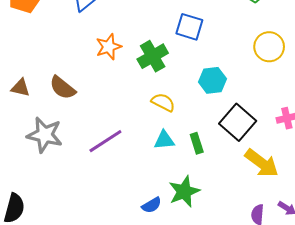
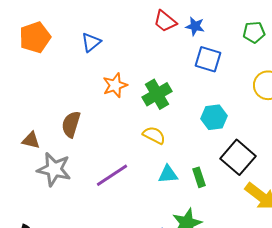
blue square: (189, 27) -> (208, 59), moved
brown triangle: (21, 88) -> (31, 140), moved
brown semicircle: (62, 88) -> (71, 124), turned 68
yellow semicircle: (163, 102) -> (154, 135), moved

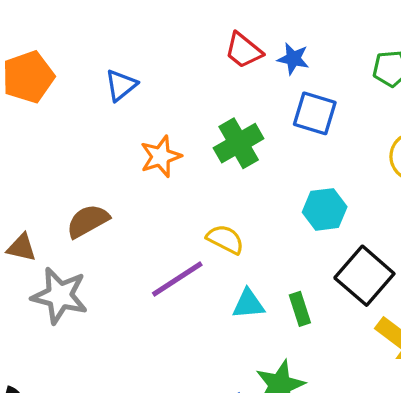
green cross: (157, 94) -> (239, 143), moved
brown semicircle: (71, 124) -> (88, 221), turned 44
purple line: (112, 175) -> (177, 279), moved

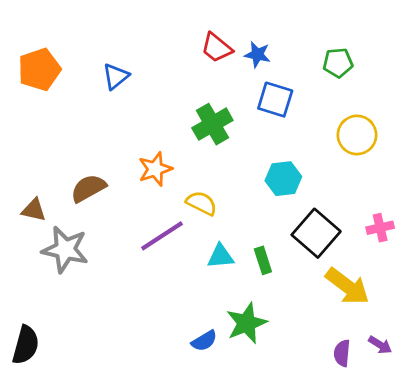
orange star: (161, 156) -> (155, 169), moved

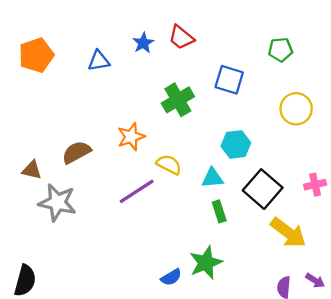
blue star: (257, 55) -> (143, 43), moved, turned 30
blue triangle: (116, 76) -> (99, 61), turned 30
cyan triangle: (221, 256) -> (212, 178), moved

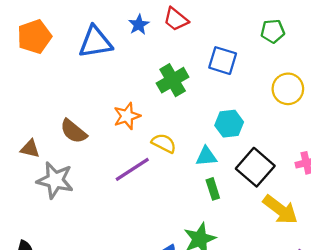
blue triangle: (99, 61) -> (95, 42), size x1.6
brown semicircle: (76, 152) -> (74, 131), turned -112

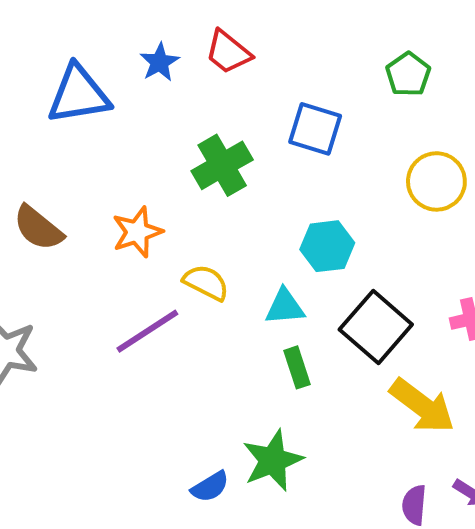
green pentagon: (273, 31) -> (408, 74), turned -30
brown semicircle: (74, 131) -> (38, 228), moved

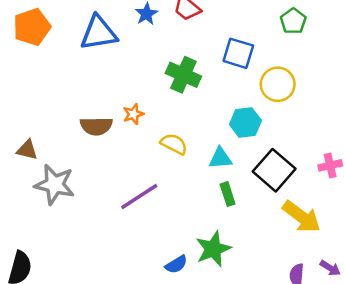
green cross: (222, 165) -> (183, 75), turned -36
yellow circle: (436, 181) -> (278, 84), moved
brown semicircle: (38, 228) -> (96, 126), moved, turned -40
orange star: (137, 232) -> (133, 114), size x0.7
purple line: (147, 331) -> (139, 196), moved

